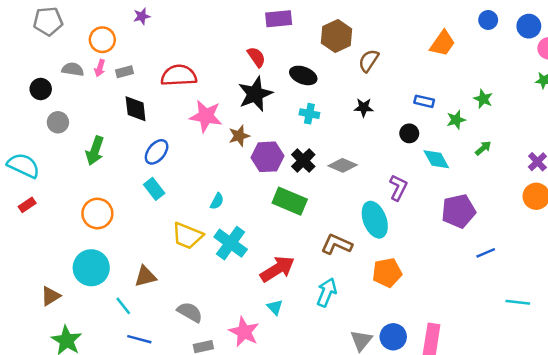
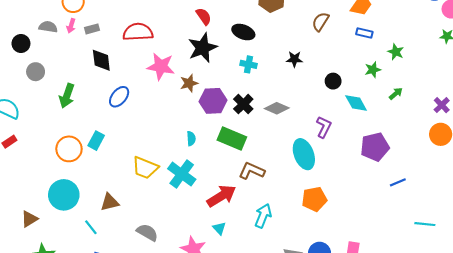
brown semicircle: (369, 61) -> (321, 22), moved
blue rectangle: (424, 101) -> (364, 33), moved
cyan rectangle: (154, 189) -> (96, 141), moved, turned 66
cyan semicircle: (217, 201) -> (191, 139), moved, turned -32
brown L-shape: (337, 244) -> (252, 171), moved

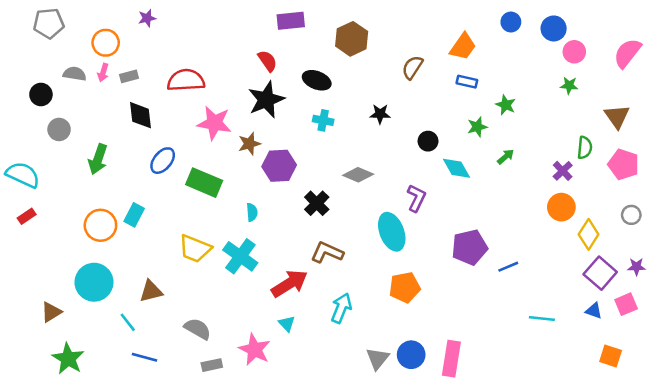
black cross: (243, 104) -> (317, 203), moved
green rectangle: (232, 139) -> (204, 183), moved
purple pentagon: (375, 147) -> (469, 247), moved

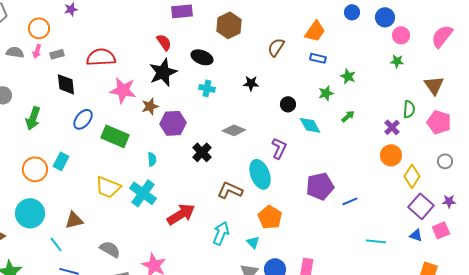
brown L-shape: (327, 252) -> (230, 190), moved
orange pentagon: (405, 287) -> (270, 217), turned -30
cyan triangle: (287, 324) -> (253, 242), moved

